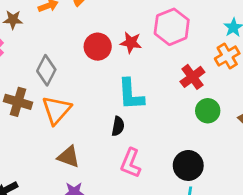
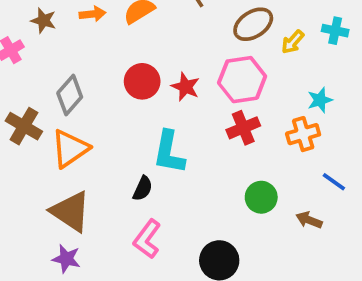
red cross: (192, 77) -> (243, 128), moved
brown triangle: (69, 157) -> (71, 211), size x1.4

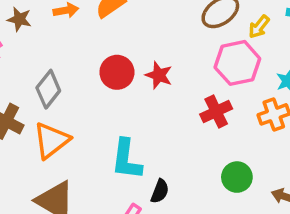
pink hexagon: (242, 80) -> (237, 63), moved
cyan L-shape: (169, 152) -> (127, 159), moved
black semicircle: (143, 188) -> (160, 191), moved

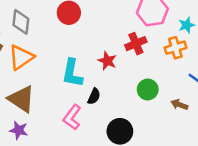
red star: (159, 75) -> (107, 61), moved
gray diamond: (48, 89) -> (21, 22), turned -35

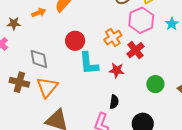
orange cross: (175, 48) -> (113, 38), moved
cyan L-shape: (72, 73) -> (89, 63), moved

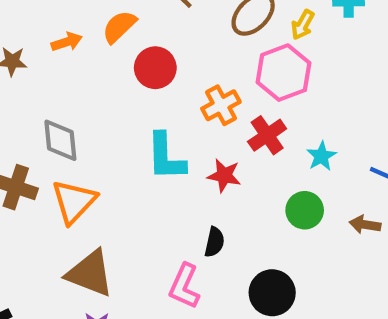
cyan star: (172, 24) -> (321, 156), moved
red circle: (75, 41) -> (155, 68), moved

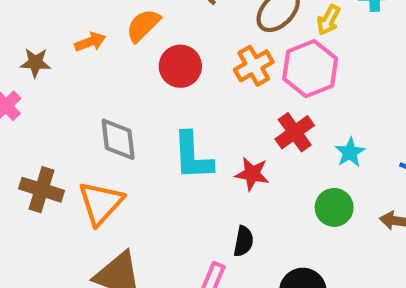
orange cross: (221, 105) -> (254, 66), moved
gray diamond: (60, 140) -> (118, 139), moved

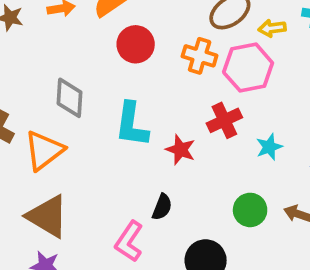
yellow arrow: (328, 20) -> (272, 28), turned 44
orange cross: (254, 66) -> (200, 56), turned 36
green circle: (334, 207) -> (250, 210), moved

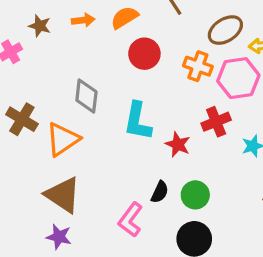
green circle: (250, 210) -> (195, 195), moved

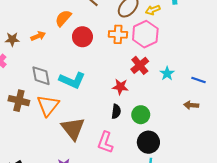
orange arrow: (83, 20) -> (38, 36), moved
gray diamond: (86, 96) -> (41, 76), moved
cyan L-shape: (138, 121) -> (72, 80), moved, turned -60
black semicircle: (160, 192) -> (116, 111), moved
brown triangle: (63, 195) -> (73, 129), moved, turned 35

